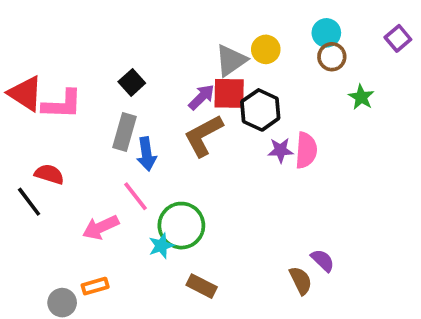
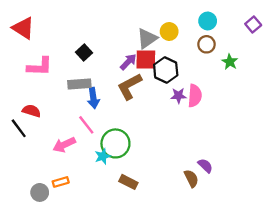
brown circle: (332, 57) -> (206, 44), moved
red triangle: (25, 93) -> (23, 28), moved
gray rectangle: (124, 132) -> (79, 84), turned 70

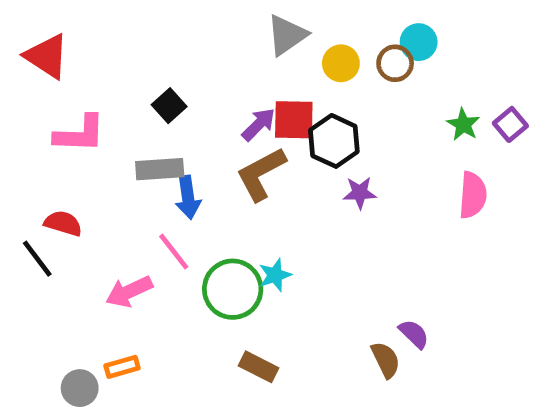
purple square: (253, 24) -> (510, 124), moved
gray triangle: (147, 38) -> (287, 35), moved
brown circle: (206, 44) -> (395, 63), moved
pink semicircle: (195, 96) -> (473, 195), moved
cyan star: (103, 156) -> (275, 275), moved

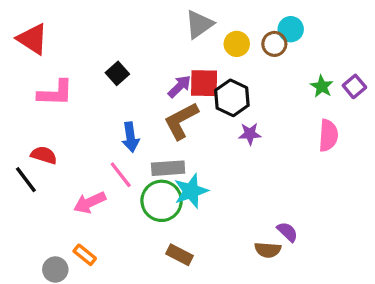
gray rectangle: (160, 169) -> (168, 168), moved
cyan star: (275, 275) -> (191, 191), size x1.5
brown semicircle: (386, 360) -> (268, 250), turned 120
orange rectangle: (122, 367) -> (85, 255), turned 55

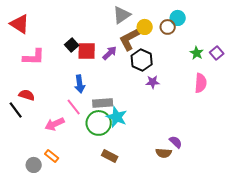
red square: (204, 83) -> (87, 51), moved
brown L-shape: (181, 121) -> (130, 39), moved
cyan star: (191, 191) -> (117, 117), turned -30

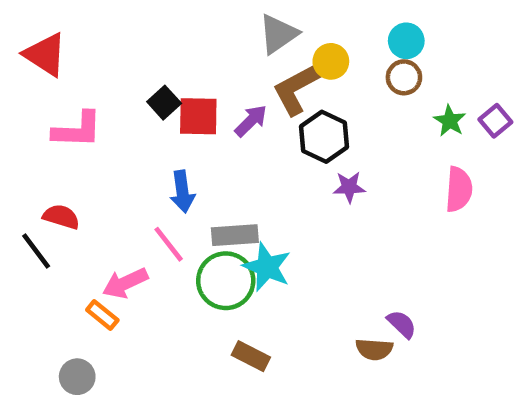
brown circle: (168, 27) -> (404, 77), moved
orange rectangle: (52, 156) -> (102, 315), moved

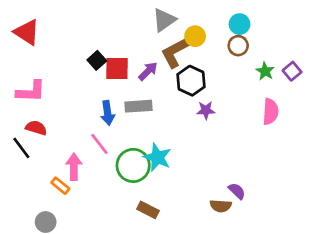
pink L-shape: (77, 130) -> (31, 91), moved
gray rectangle: (235, 235) -> (139, 106), moved
pink arrow: (125, 283) -> (74, 167), turned 115

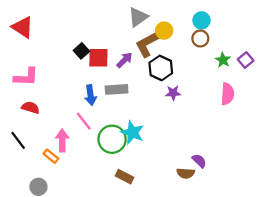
black line: (21, 148) -> (18, 140), moved

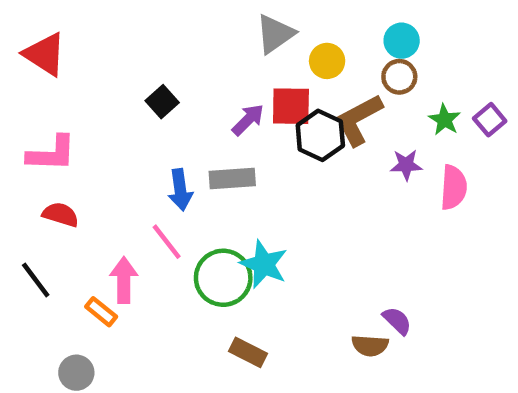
brown L-shape: (147, 44) -> (359, 120), moved
red square: (98, 58) -> (291, 106), moved
purple star: (173, 93) -> (406, 165), moved

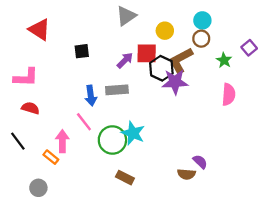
gray triangle: (275, 34) -> (126, 16), moved
red triangle: (45, 54) -> (40, 30), moved
black square: (162, 102) -> (82, 51), turned 35
purple square: (490, 120) -> (249, 48), moved
purple star: (406, 165) -> (175, 82), moved, size x1.6

